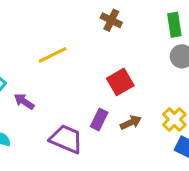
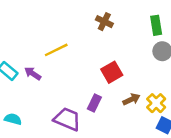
purple arrow: (24, 101) -> (33, 73), moved
brown arrow: (131, 122) -> (131, 99), moved

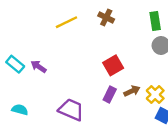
yellow line: (56, 50) -> (66, 22), moved
purple rectangle: (94, 103) -> (110, 95), moved

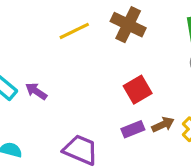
brown cross: (106, 17) -> (128, 25), size x1.5
purple rectangle: (110, 95) -> (133, 129), turned 42

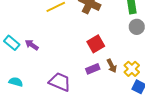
brown arrow: (163, 124) -> (112, 66), turned 88

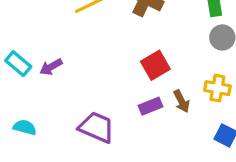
purple arrow: (32, 45) -> (51, 67), turned -64
yellow cross: (132, 69) -> (217, 88), moved, turned -35

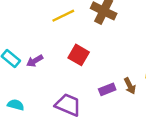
red square: (155, 65) -> (79, 55), moved, turned -30

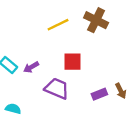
red square: (79, 55) -> (73, 62), turned -30
purple trapezoid: (68, 105) -> (57, 89), moved

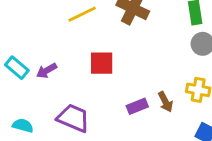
purple trapezoid: (57, 89) -> (73, 118), moved

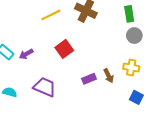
red square: (102, 63) -> (64, 49), turned -36

